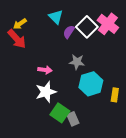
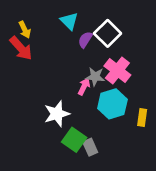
yellow arrow: (20, 24) -> (25, 30), turned -80
pink cross: (108, 24) -> (117, 70), moved
pink arrow: (45, 70) -> (84, 87), moved, turned -72

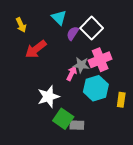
red arrow: (21, 48) -> (36, 49), moved, turned 95
pink cross: (117, 70) -> (100, 60), turned 30
gray rectangle: (90, 147) -> (77, 125), turned -64

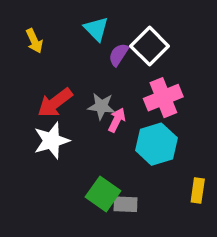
red arrow: (36, 49) -> (55, 103), moved
gray star: (81, 65) -> (101, 106), moved
white star: (48, 97) -> (52, 141), moved
yellow rectangle: (121, 100) -> (198, 190), moved

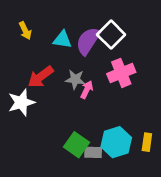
cyan triangle: (96, 29) -> (62, 40), moved, turned -36
purple semicircle: (119, 55) -> (88, 41), size x1.6
white star: (52, 141) -> (21, 102), moved
cyan hexagon: (156, 144) -> (116, 142), moved

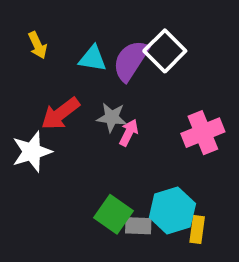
pink cross: (121, 73) -> (203, 133), moved
yellow rectangle: (147, 142) -> (197, 229), moved

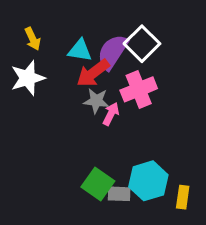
red arrow: (60, 114) -> (93, 73), moved
pink cross: (203, 133) -> (139, 89), moved
white star: (32, 152) -> (28, 78), moved
yellow rectangle: (197, 229) -> (183, 197), moved

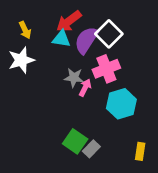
red arrow: (93, 73) -> (69, 21), moved
cyan hexagon: (148, 181) -> (121, 104), moved
gray rectangle: (119, 194) -> (91, 149), turned -48

